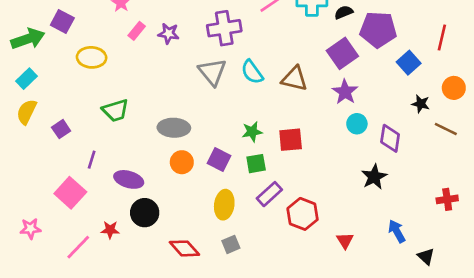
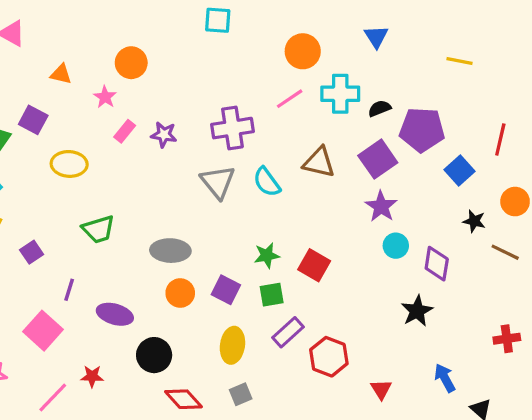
brown triangle: (295, 79) -> (319, 162), moved
red square: (291, 140) -> (314, 265), turned 35
black circle: (145, 213) -> (154, 355), moved

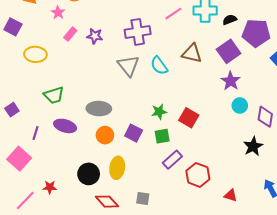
purple ellipse: (115, 314) -> (65, 126), moved
yellow ellipse: (232, 345) -> (117, 168), moved
red triangle: (381, 389) -> (231, 195), turned -40
gray square: (241, 394) -> (143, 198), turned 32

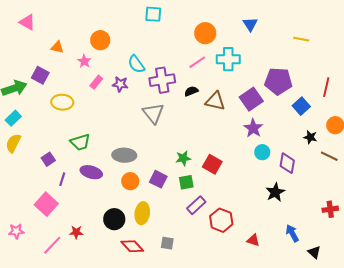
black semicircle: (230, 20) -> (191, 91), moved
cyan semicircle: (159, 66) -> (136, 64), moved
purple square: (12, 110) -> (48, 159), moved

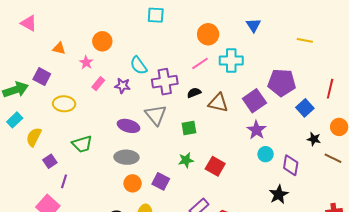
yellow semicircle: (13, 143) -> (34, 137), moved
purple ellipse: (91, 172) -> (128, 126), moved
green square: (186, 182) -> (189, 128), moved

